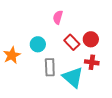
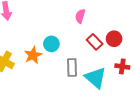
cyan circle: (38, 44) -> (51, 44), moved
red cross: (92, 62) -> (122, 66), moved

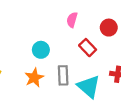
red circle: (114, 39) -> (109, 28), moved
orange star: (33, 55) -> (34, 78), moved

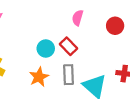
red rectangle: (88, 48) -> (68, 46), moved

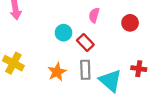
cyan circle: (46, 48) -> (64, 33), moved

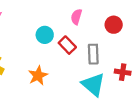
gray rectangle: (85, 70) -> (93, 54), moved

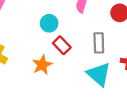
red rectangle: (67, 45) -> (62, 45), moved

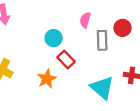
gray rectangle: (99, 43) -> (102, 40), moved

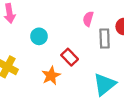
cyan circle: (54, 38) -> (39, 36), moved
cyan triangle: (102, 88) -> (105, 84), turned 40

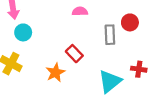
pink semicircle: (88, 19) -> (80, 11), moved, turned 72
cyan circle: (39, 36) -> (23, 32), moved

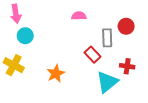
red rectangle: (74, 54) -> (92, 55), moved
red cross: (139, 69) -> (127, 66), moved

